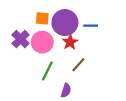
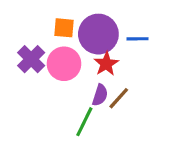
green line: (47, 71) -> (84, 122), moved
purple semicircle: (66, 91) -> (100, 95), moved

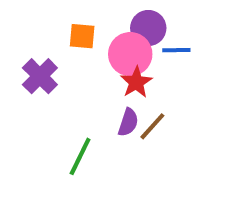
purple circle: (98, 34) -> (148, 28), moved, size x0.7
pink circle: (64, 64) -> (130, 54), moved
green line: (84, 122) -> (80, 156), moved

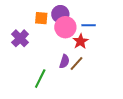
purple circle: (148, 28) -> (60, 14), moved
red star: (136, 82) -> (80, 41), moved

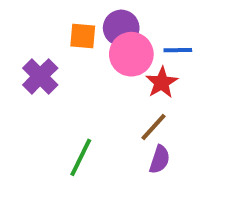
purple semicircle: (64, 61) -> (160, 159), moved

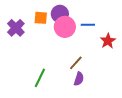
purple cross: (40, 76) -> (16, 28), moved
red star: (162, 83) -> (108, 41), moved

